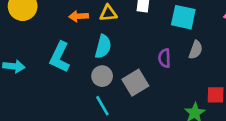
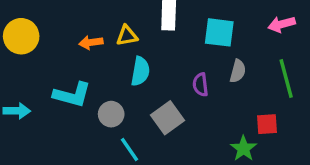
cyan semicircle: (103, 47) -> (140, 71), moved
cyan L-shape: (60, 57) -> (72, 95), turned -96
gray circle: (102, 76) -> (111, 114), moved

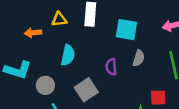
yellow triangle: (127, 36) -> (59, 19), moved

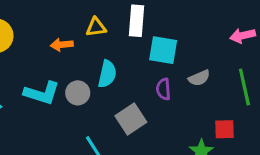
cyan square: (126, 30) -> (163, 50), moved
gray semicircle: (139, 58) -> (199, 78), turned 49
gray circle: (45, 85) -> (78, 93), moved

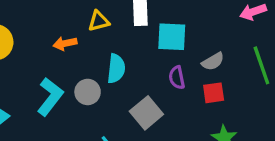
cyan L-shape: (42, 93) -> (50, 97), turned -63
red square: (224, 129) -> (214, 93), moved

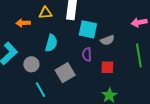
gray semicircle: (213, 61) -> (107, 40), moved
gray circle: (88, 92) -> (31, 64), moved

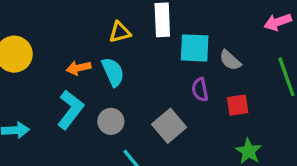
orange arrow: (23, 23) -> (79, 68), moved
gray semicircle: (107, 40) -> (230, 60), turned 72
cyan semicircle: (51, 43) -> (113, 72), moved, turned -30

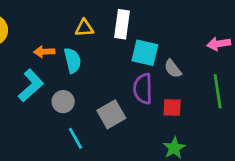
purple semicircle: (200, 90) -> (143, 89), size x1.5

